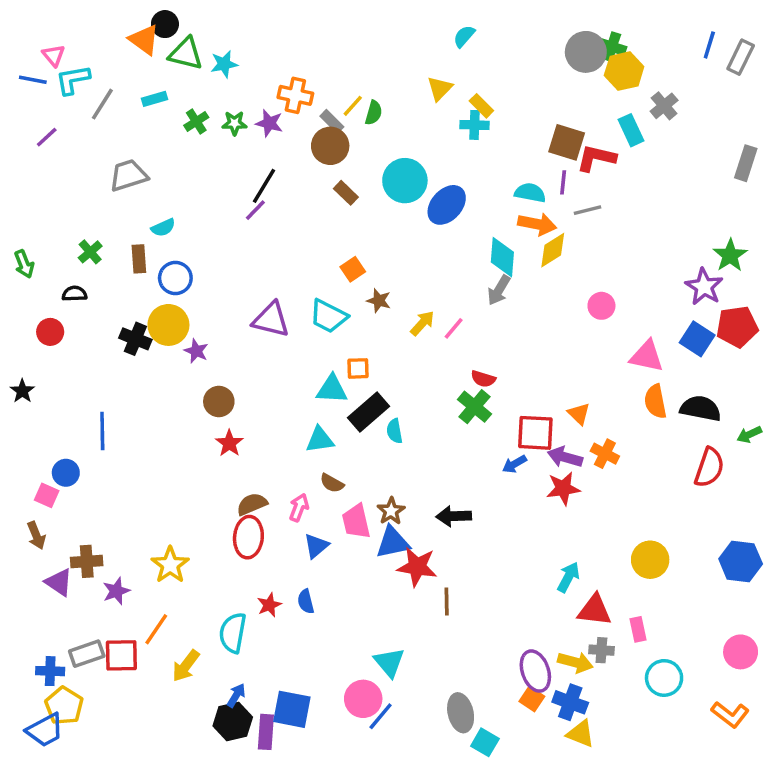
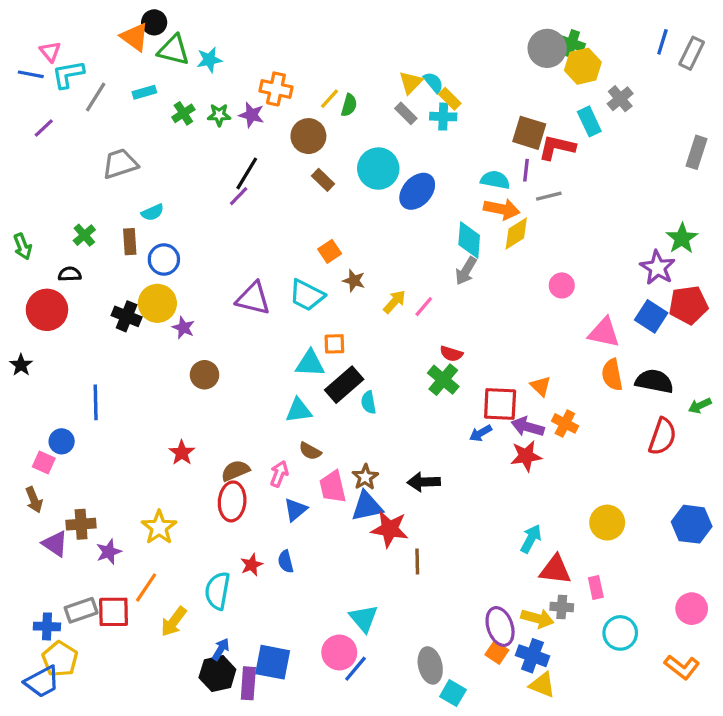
cyan semicircle: (464, 36) -> (433, 82), moved, turned 100
gray rectangle: (332, 121) -> (406, 113), moved
red circle: (50, 332) -> (47, 310), size x1.6
red star: (229, 443) -> (182, 453), moved

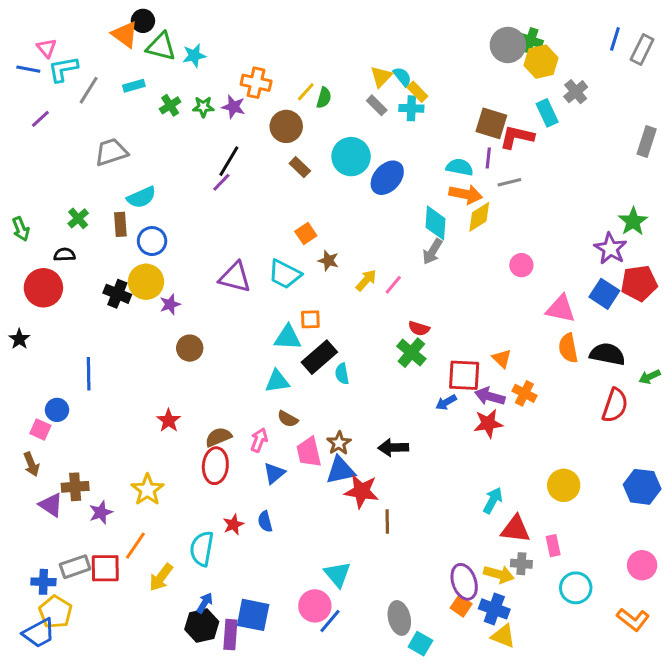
cyan semicircle: (153, 212) -> (141, 197), size x1.4
purple star: (183, 328) -> (170, 304), turned 30

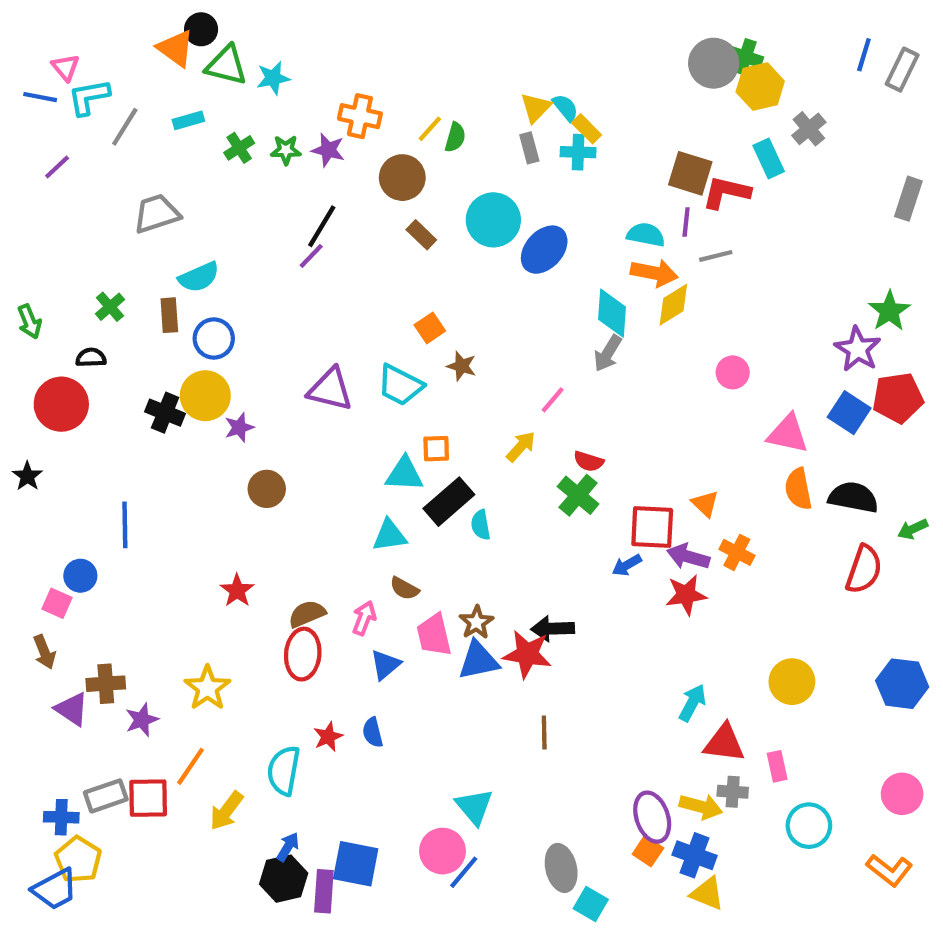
gray rectangle: (377, 105) -> (529, 148), turned 30
yellow arrow: (366, 280) -> (521, 447), moved
red star: (362, 491) -> (527, 654), moved

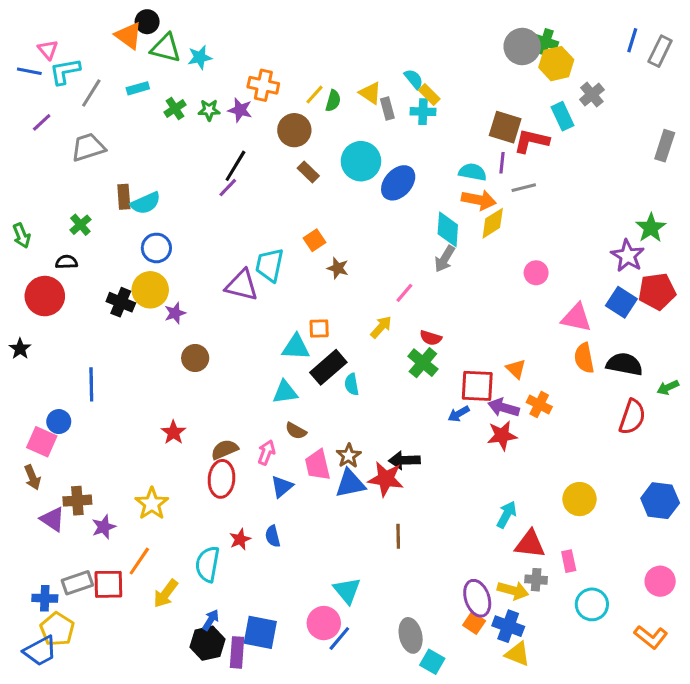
yellow triangle: (536, 108) -> (370, 93), moved, turned -40
gray trapezoid: (157, 214) -> (88, 147), moved
brown rectangle: (169, 315) -> (124, 197), moved
cyan trapezoid: (400, 385) -> (270, 265), moved, turned 75
pink square: (57, 603) -> (42, 442), size x1.4

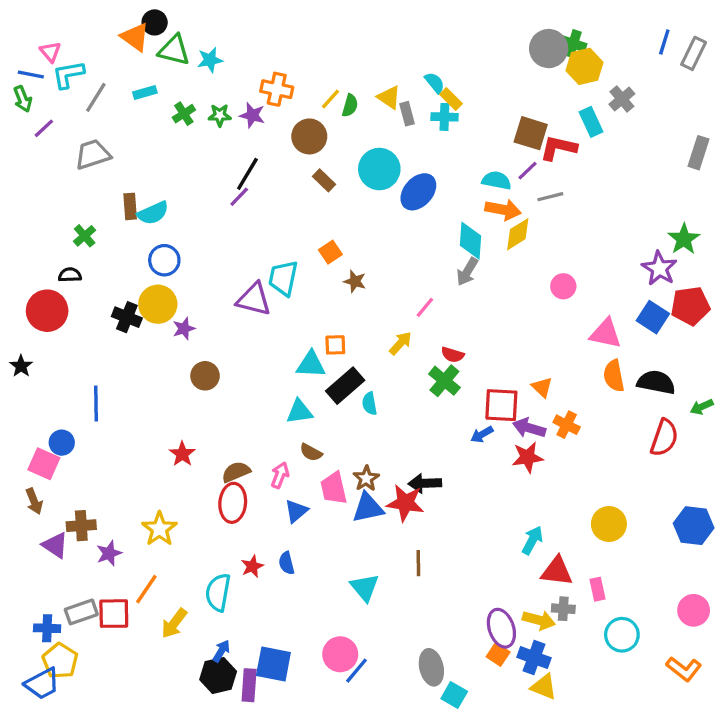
purple line: (502, 163) -> (527, 171), turned 40
green arrow: (22, 236) -> (23, 99), moved
cyan triangle: (347, 590) -> (365, 588), moved

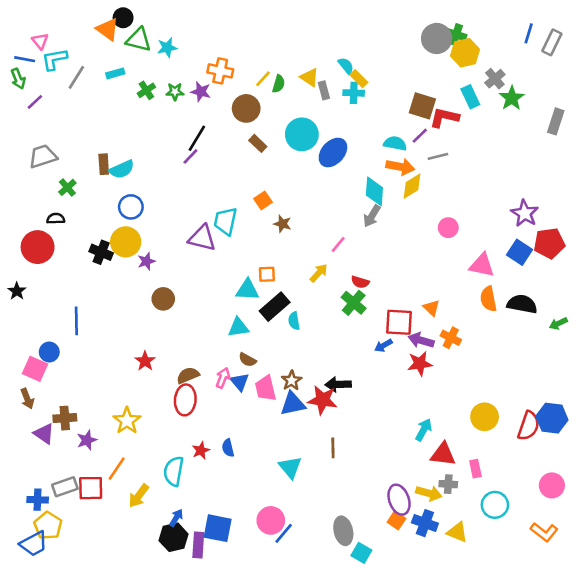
gray trapezoid: (93, 154) -> (43, 156), moved
green star: (684, 239) -> (512, 98), moved
red semicircle: (664, 438) -> (529, 426), moved
blue triangle: (296, 511) -> (240, 382), moved, turned -30
yellow triangle: (544, 687) -> (457, 532), moved

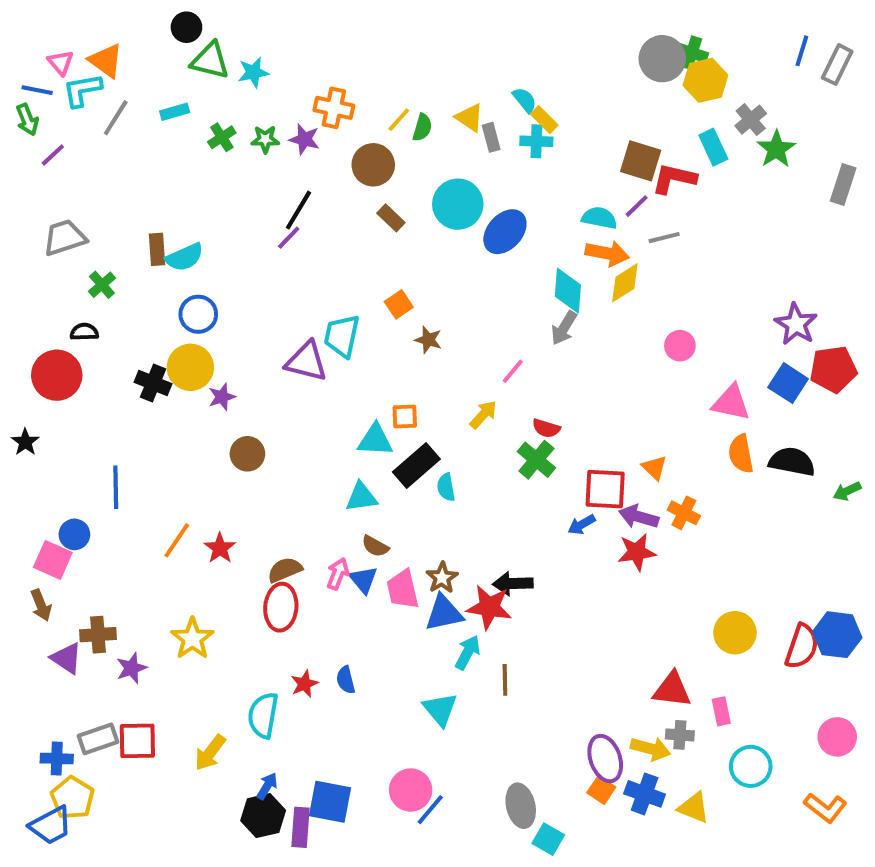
orange triangle: (108, 29) -> (106, 61), moved
cyan arrow: (424, 430) -> (468, 652), moved
orange line: (117, 469) -> (177, 540), moved

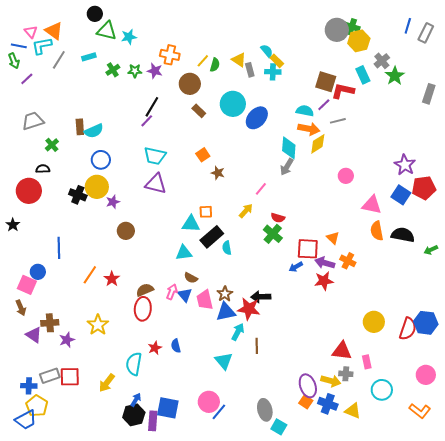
cyan trapezoid: (342, 336) -> (155, 156), moved, turned -90

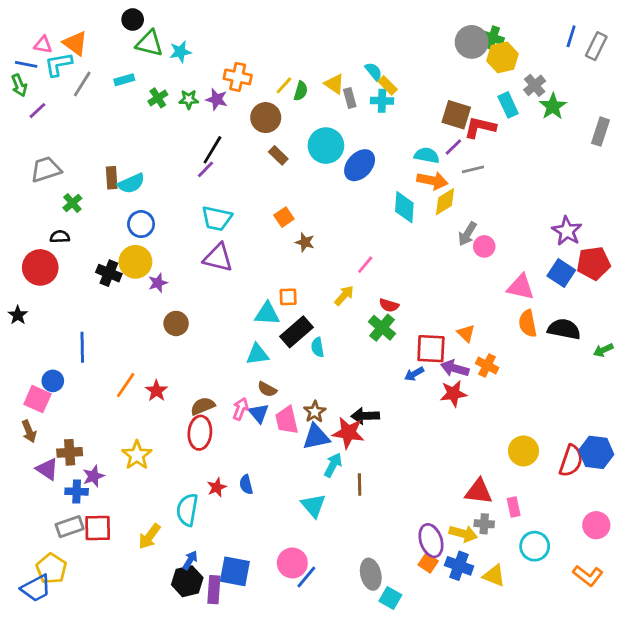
pink triangle: (31, 32) -> (43, 45), turned -40
gray arrow: (287, 167) -> (467, 234), moved
blue cross: (29, 386) -> (77, 492), moved

